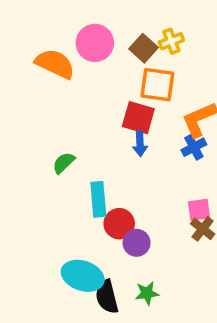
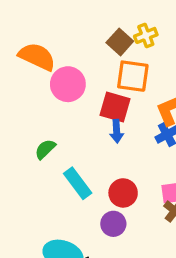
pink circle: (95, 43) -> (68, 84), moved
cyan rectangle: (98, 199) -> (78, 183), turned -32
red circle: (119, 224) -> (123, 193), moved

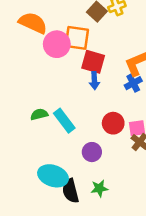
orange square: (133, 76) -> (77, 38), moved
green semicircle: (45, 149) -> (39, 114), moved, turned 30
red circle: (123, 193) -> (113, 123), moved

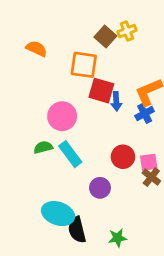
orange semicircle: (33, 23) -> (36, 49), size x0.7
pink circle: (57, 44) -> (62, 116), moved
blue arrow: (94, 81) -> (116, 101), moved
green star: (99, 188) -> (118, 238), moved

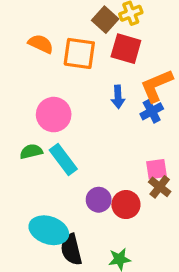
orange semicircle: (36, 49) -> (41, 44), moved
red square: (101, 91) -> (126, 49), moved
red circle: (123, 157) -> (126, 205), moved

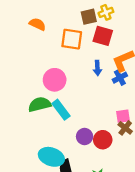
brown square: (105, 20) -> (89, 17), turned 35
orange semicircle: (41, 44) -> (37, 24), moved
green semicircle: (31, 151) -> (40, 104), size x1.5

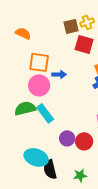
orange square: (72, 39) -> (39, 62), moved
blue arrow: (97, 68) -> (59, 74), moved, turned -88

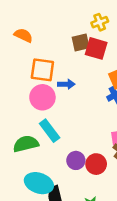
brown square: (71, 26) -> (81, 42), moved
green semicircle: (25, 108) -> (26, 144), moved

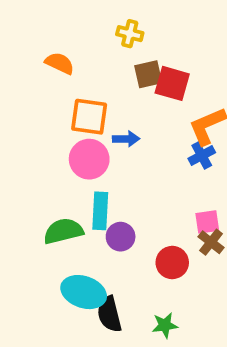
yellow cross: (100, 22) -> (130, 34), moved, turned 35
cyan rectangle: (50, 131) -> (100, 211), turned 40
purple circle: (76, 160) -> (121, 237), moved

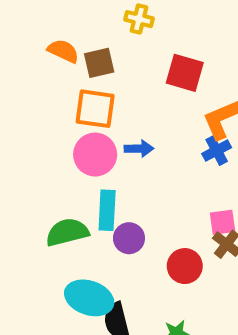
brown square: (148, 74) -> (99, 63), moved
blue arrow: (126, 139) -> (139, 149), moved

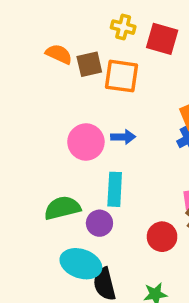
red square: (185, 73) -> (162, 39), moved
orange square: (95, 109) -> (121, 76), moved
cyan rectangle: (107, 210) -> (115, 189), moved
purple circle: (129, 238) -> (99, 223), moved

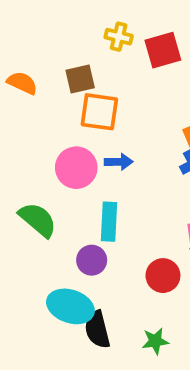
red square: (162, 39) -> (163, 50), turned -32
orange semicircle: (59, 54) -> (22, 83), moved
orange square: (121, 76) -> (99, 112), moved
green semicircle: (62, 208) -> (38, 220), moved, turned 54

